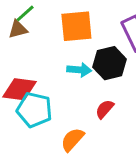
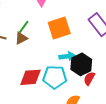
black hexagon: (110, 63) -> (81, 64), moved
cyan pentagon: (34, 110) -> (55, 77), moved

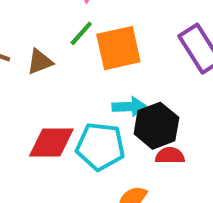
green line: (24, 27) -> (81, 33), moved
red semicircle: (89, 78) -> (170, 156), turned 56

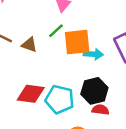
brown triangle: (40, 62) -> (29, 45), turned 35
cyan arrow: (129, 107) -> (93, 54), moved

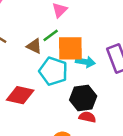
brown triangle: (29, 45) -> (34, 46), moved
cyan pentagon: (60, 99) -> (53, 71), moved

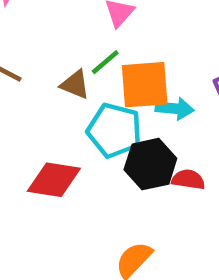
black hexagon: (83, 98) -> (150, 164), moved
red semicircle: (87, 117) -> (188, 180), moved

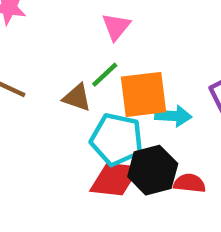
red diamond: (54, 180) -> (115, 179), moved

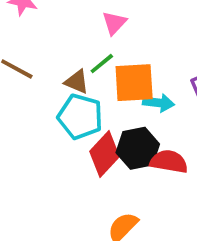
cyan pentagon: (117, 139) -> (80, 117), moved
red diamond: (115, 179) -> (105, 154), turned -57
red semicircle: (190, 183) -> (169, 162), size x1.4

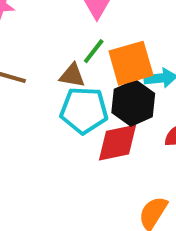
black hexagon: (138, 148) -> (133, 103), moved
red diamond: (105, 154) -> (117, 143), turned 48

